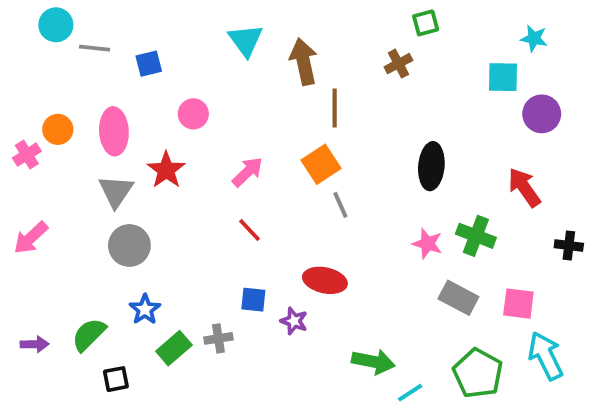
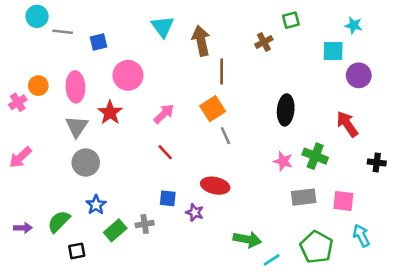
green square: (426, 23) -> (291, 20), moved
pink circle: (193, 114) -> (128, 75), size x1.5
gray rectangle: (458, 298) -> (304, 197), turned -35
cyan arrow: (546, 356) -> (361, 236), size x0.7

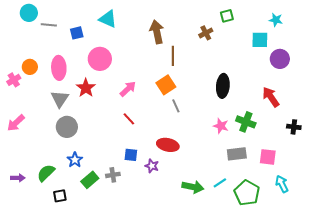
cyan triangle: (163, 27) -> (108, 19), moved, turned -30
cyan line: (272, 260) -> (220, 183), moved

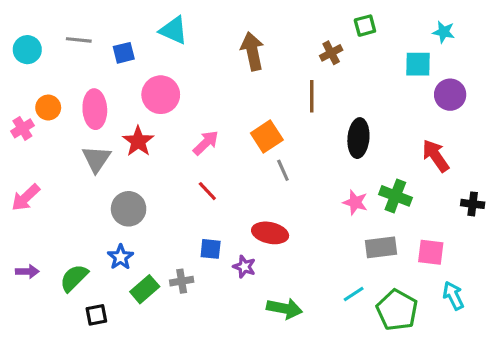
cyan circle: (29, 13) -> (27, 50), moved
brown line: (173, 56) -> (312, 96), moved
gray circle: (67, 127) -> (129, 209), moved
purple arrow: (18, 178) -> (27, 272), moved
green arrow: (193, 187) -> (285, 308), moved

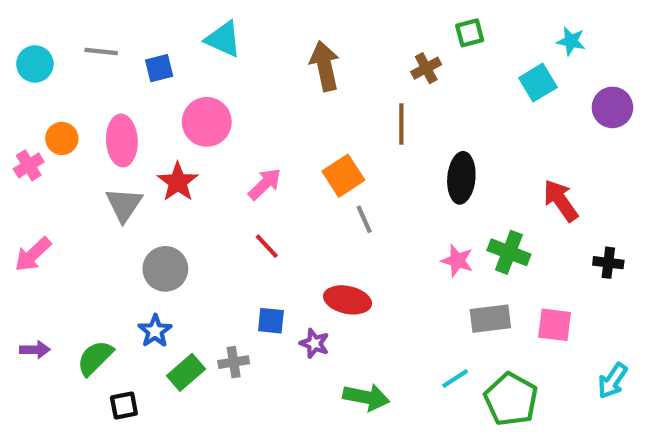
cyan square: (418, 64) -> (538, 83), turned -32
purple circle: (450, 95) -> (612, 107), moved
cyan arrow: (453, 296) -> (612, 381), moved, turned -120

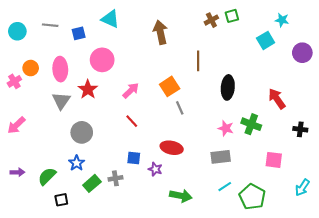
brown cross: (426, 68) -> (211, 20), moved
gray rectangle: (490, 319) -> (221, 157), moved

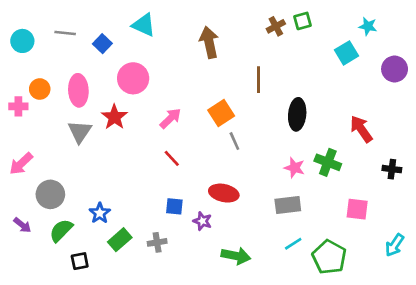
blue square: (79, 33) -> (102, 44), turned -32
pink cross: (14, 81) -> (18, 106), turned 32
gray circle: (82, 132) -> (50, 194), moved
purple arrow: (17, 172) -> (22, 225), turned 40
gray cross: (115, 178) -> (157, 242), moved

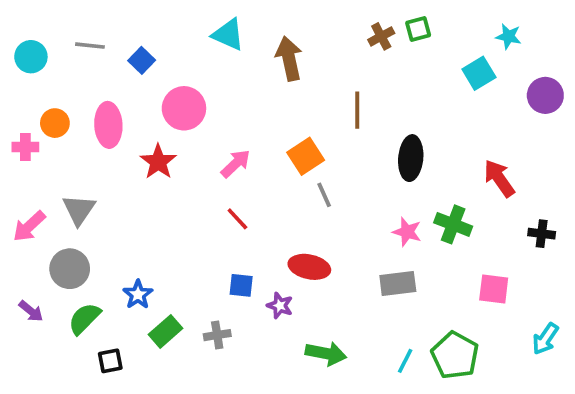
cyan triangle: (144, 25) -> (228, 35), moved
gray triangle: (80, 132) -> (79, 210), moved
cyan line: (293, 244) -> (405, 361), moved, turned -30

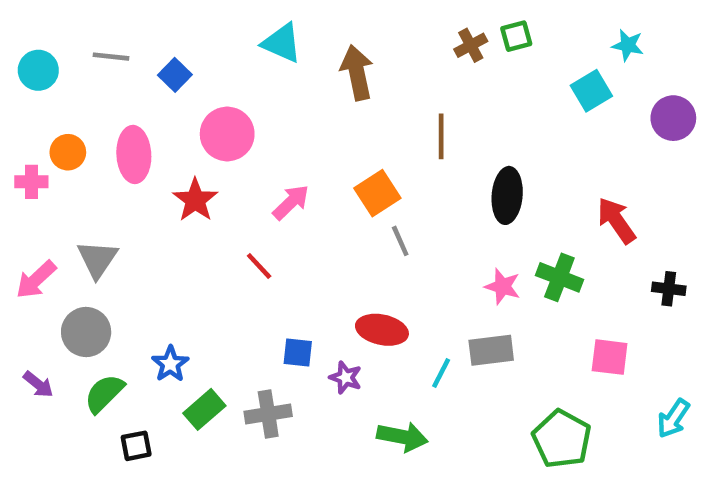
red line: (237, 219) -> (259, 266), moved
gray cross: (217, 335) -> (268, 414), size x1.4
cyan line: (405, 361) -> (441, 373), moved

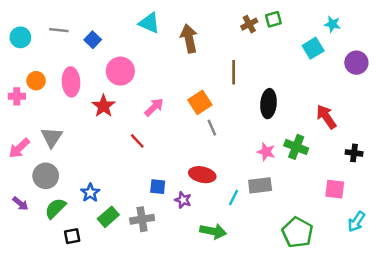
pink square: (610, 357) -> (335, 189), moved

